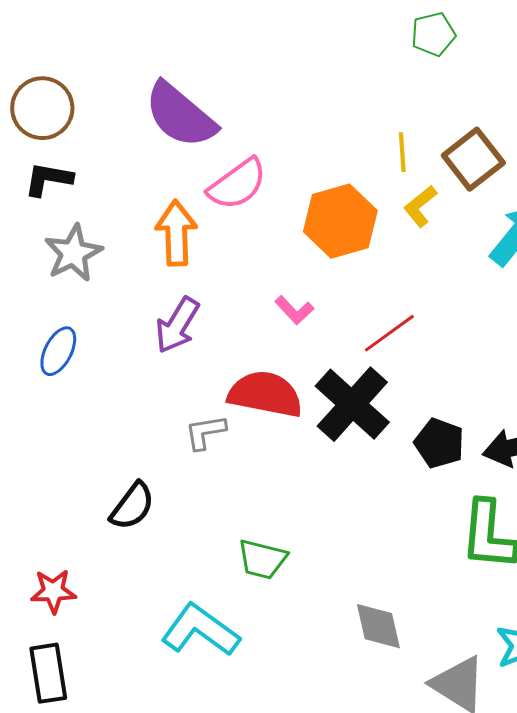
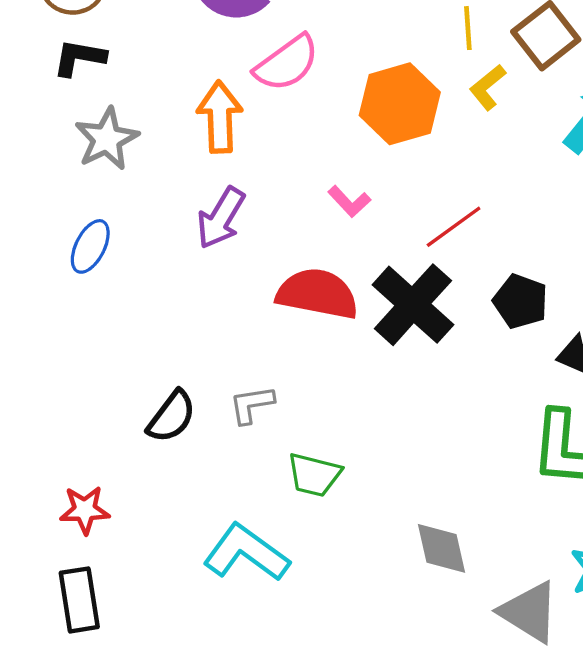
gray L-shape: (205, 432) -> (252, 405), moved
black pentagon: (439, 443) -> (521, 301), moved

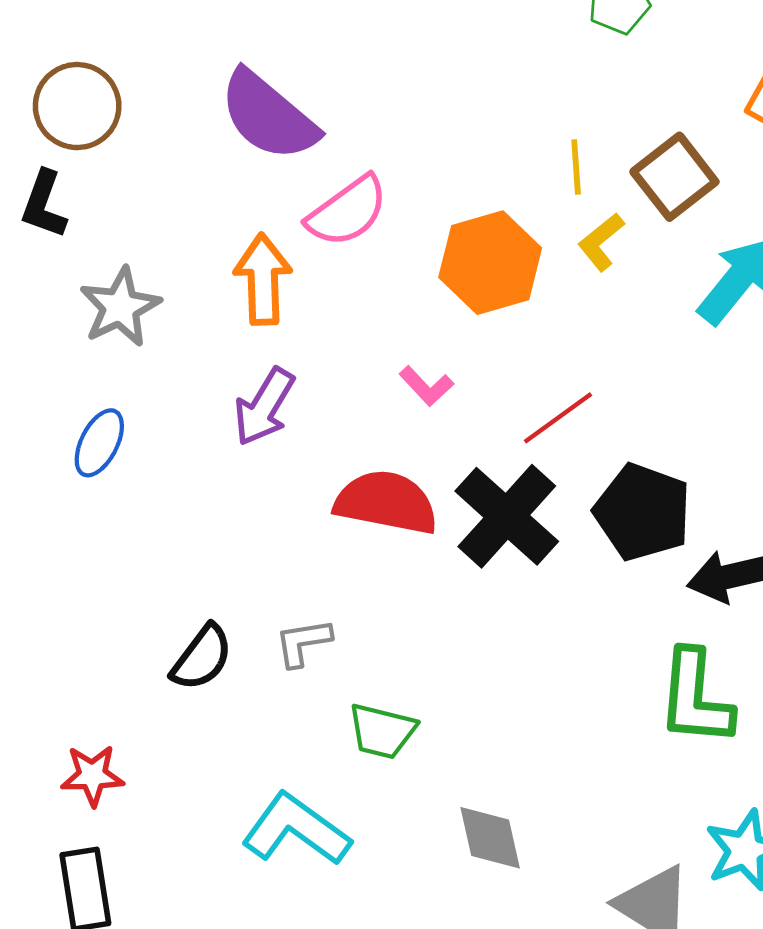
black L-shape: (79, 58) -> (44, 204), moved, turned -80
black pentagon: (521, 301) -> (643, 512), size x1.4
gray diamond: (442, 548) -> (490, 838), moved

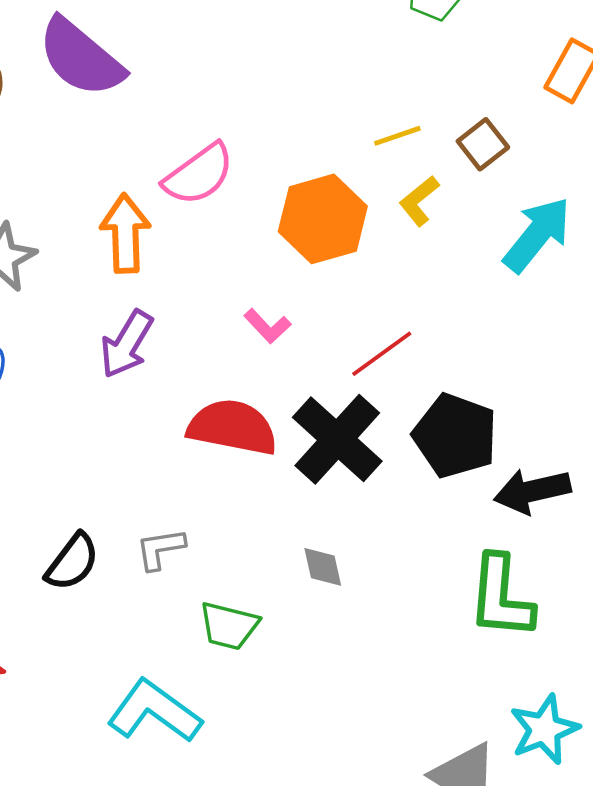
purple semicircle: (268, 116) -> (81, 58), moved
yellow line: (576, 167) -> (397, 136), turned 75
brown square: (674, 177) -> (483, 144), size x0.7
gray diamond: (490, 838) -> (323, 567), moved, size x0.7

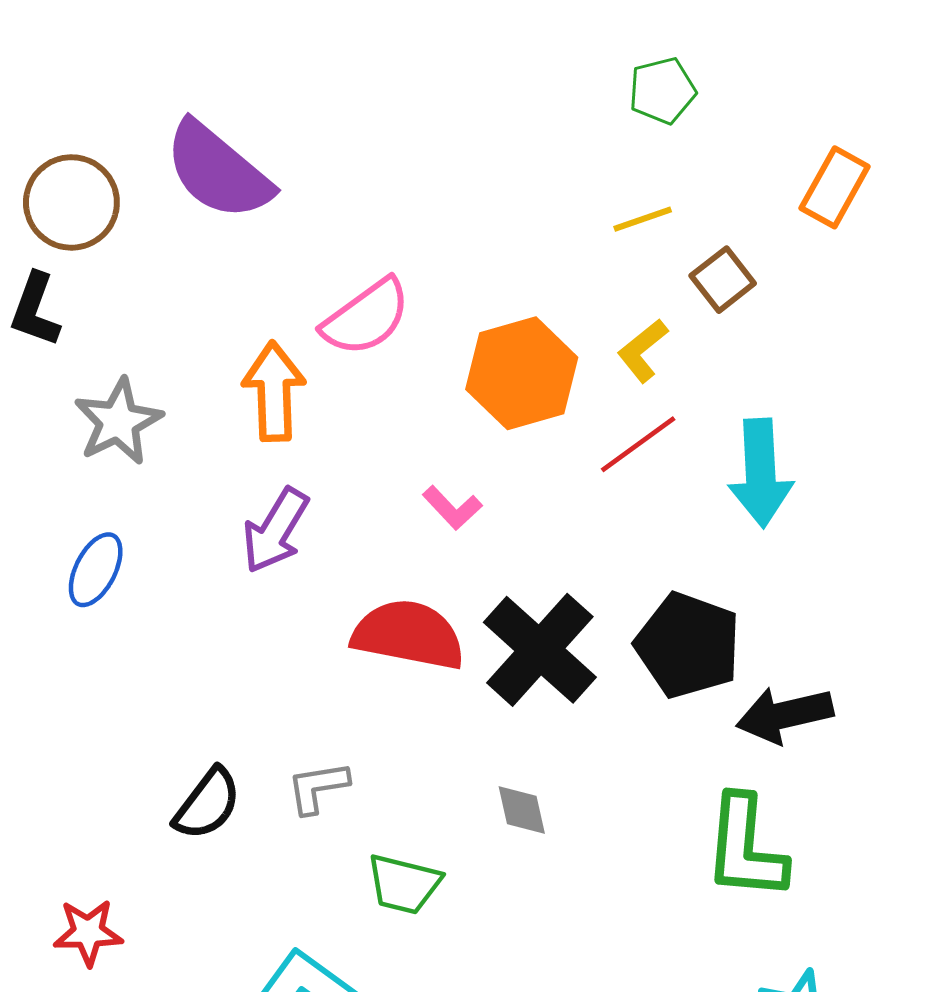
yellow line: (397, 136) -> (643, 219), moved
cyan arrow: (537, 235) -> (761, 473), moved, turned 138
red line: (382, 354) -> (638, 444), moved

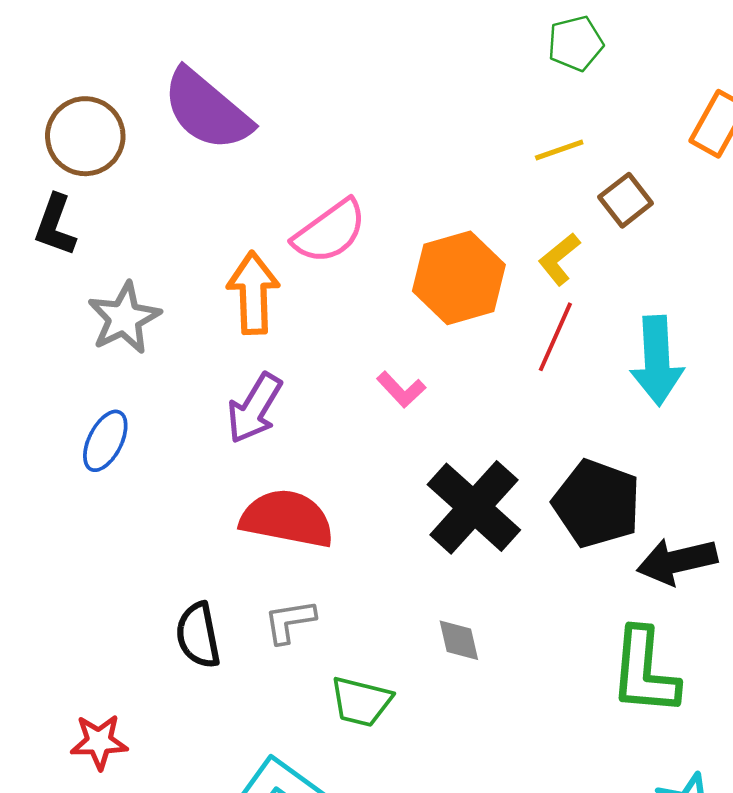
red line: (638, 444) -> (555, 337), turned -30
red semicircle: (408, 635) -> (287, 519), moved
black semicircle: (207, 804) -> (198, 635), turned 132

